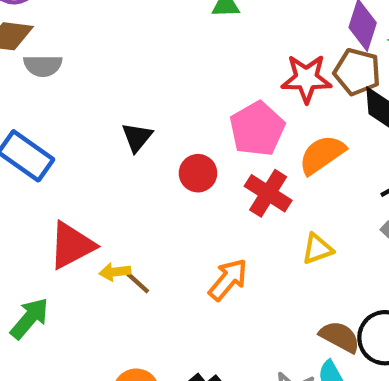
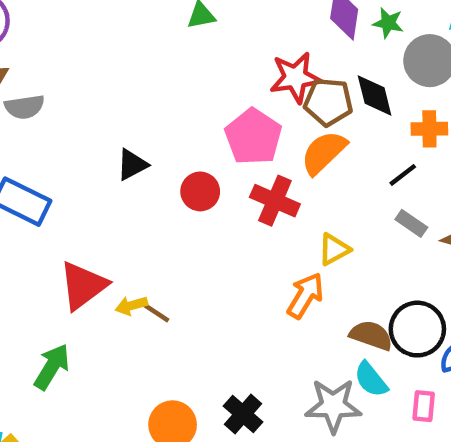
brown pentagon: (357, 72) -> (328, 102), moved
black triangle: (137, 137) -> (132, 165), turned 32
orange arrow: (228, 280) -> (305, 295), moved

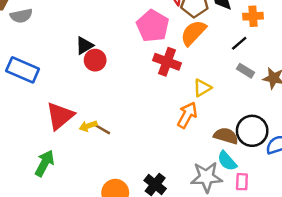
red circle: (200, 191) -> (95, 60), moved
pink rectangle: (424, 406) -> (242, 182), moved

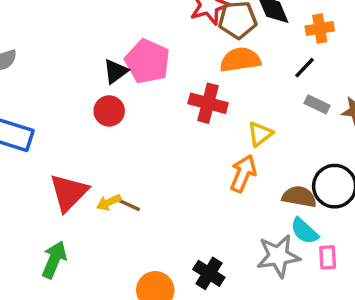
pink pentagon: (153, 26) -> (147, 61), moved
orange semicircle: (193, 33) -> (240, 60), turned 44
black triangle: (84, 46) -> (116, 71), moved

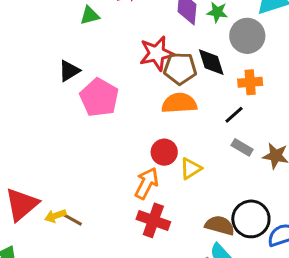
black triangle: (116, 71) -> (69, 71), moved
red cross: (208, 103) -> (153, 220), moved
red circle: (109, 111) -> (164, 152), moved
orange arrow: (243, 173) -> (147, 183), moved

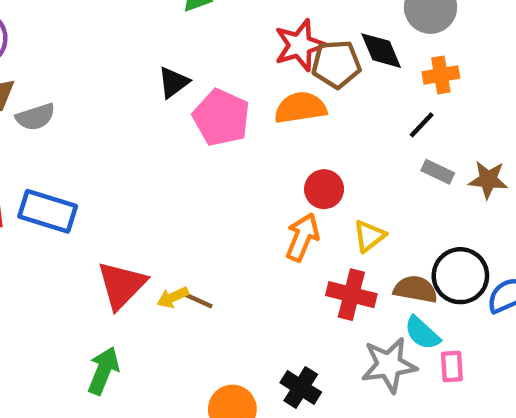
orange semicircle: (179, 103) -> (300, 108), moved
yellow triangle: (191, 169) -> (369, 236), moved
red cross: (153, 220) -> (351, 295), moved

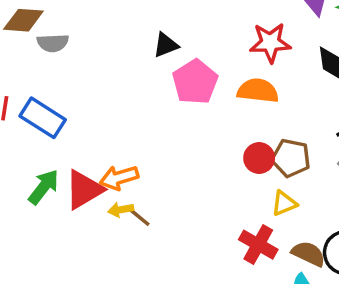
brown pentagon: (336, 64) -> (291, 158), moved
orange arrow: (302, 237) -> (119, 178), moved, turned -144
green arrow: (103, 371) -> (44, 187), moved

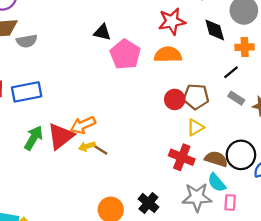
black triangle: (166, 45) -> (102, 32), turned 42
blue rectangle: (43, 118) -> (27, 92), turned -36

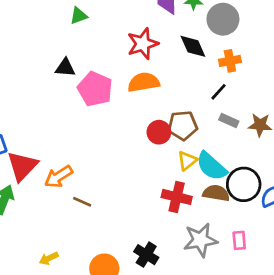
red triangle: (61, 136) -> (22, 166), moved
yellow arrow: (87, 146) -> (49, 258), moved
cyan semicircle: (217, 183) -> (212, 166), moved, size x1.4

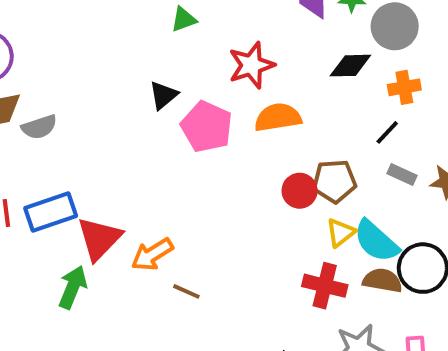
red star: (143, 44) -> (251, 65), moved
black diamond: (193, 46) -> (350, 66), turned -68
black triangle: (65, 68) -> (163, 95), turned -45

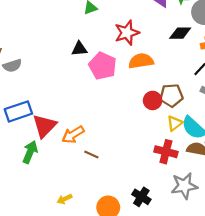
black triangle: (163, 95) -> (79, 49), turned 35

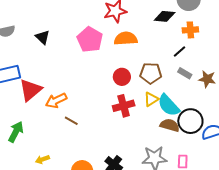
black triangle: (79, 49) -> (43, 37), moved, turned 42
red circle: (153, 100) -> (122, 77), moved
green arrow: (30, 152) -> (16, 132), moved
red cross: (166, 152) -> (124, 106), moved, turned -35

